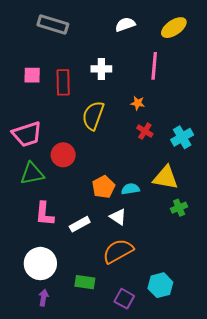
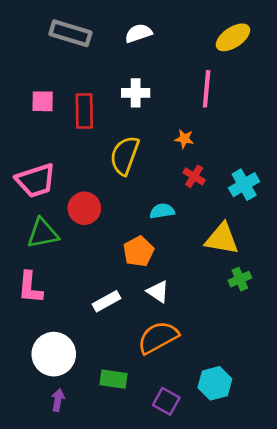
white semicircle: (125, 24) -> (138, 33), moved
cyan semicircle: (130, 189) -> (162, 211), moved
pink L-shape: (45, 214) -> (30, 287), moved

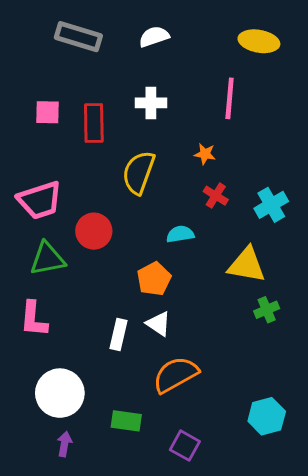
yellow ellipse: (233, 37) -> (259, 41), turned 44
white triangle: (158, 292) -> (159, 324), moved
white rectangle: (107, 301) -> (118, 334), turned -48
cyan hexagon: (215, 383) -> (267, 416), moved

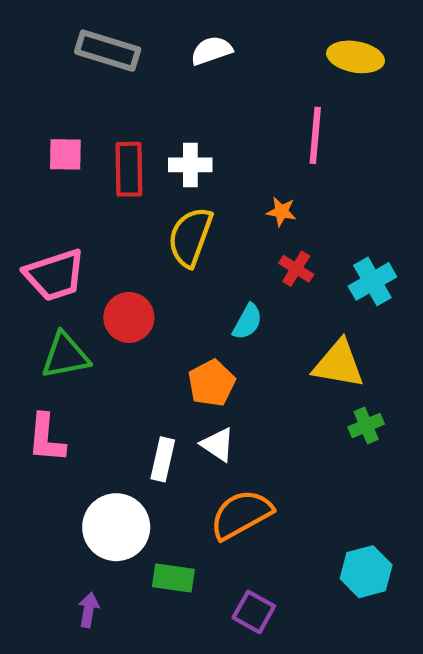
white cross: (151, 103) -> (190, 165), moved
cyan semicircle: (180, 234) -> (247, 322), turned 128
white circle: (60, 393) -> (116, 527), moved

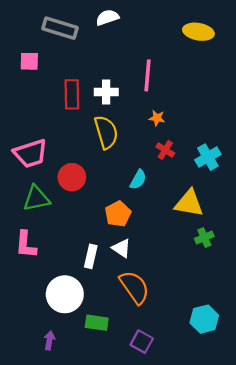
white semicircle: (211, 51) -> (107, 17), moved
pink line: (315, 135) -> (148, 75), moved
pink square: (65, 154) -> (29, 61), moved
yellow semicircle: (190, 237) -> (106, 132), turned 144
orange semicircle: (241, 514) -> (135, 287), turned 84

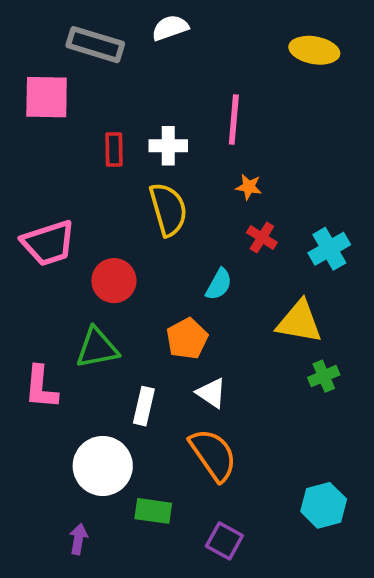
pink square: (29, 61) -> (47, 97), size x1.5
red rectangle: (72, 94) -> (114, 149), size x0.7
green triangle: (36, 198) -> (97, 348), moved
white triangle: (122, 248) -> (211, 393), moved

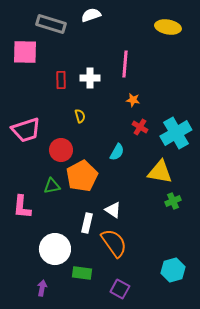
yellow semicircle: (168, 209) -> (80, 116), moved, size x0.5
cyan cross: (329, 249) -> (176, 133), size x1.4
orange pentagon: (187, 339) -> (82, 176), moved, size x1.4
green triangle: (97, 348) -> (52, 186), size x0.7
white rectangle: (144, 406) -> (87, 223), moved

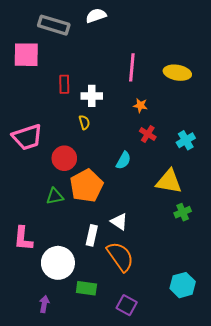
yellow ellipse: (168, 27) -> (177, 73), moved
white cross: (90, 78) -> (92, 96), moved
cyan cross: (176, 133) -> (186, 140), size x0.6
pink L-shape: (22, 207) -> (23, 239), moved

